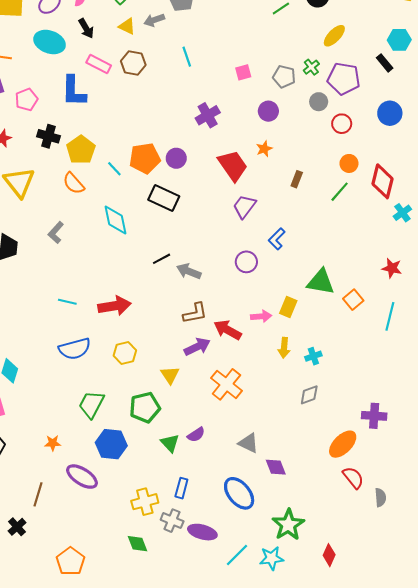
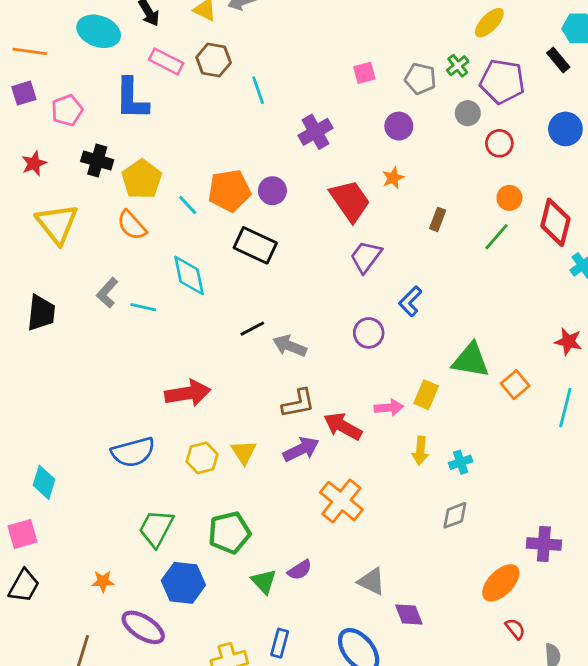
cyan line: (187, 57) -> (258, 90), moved
cyan line: (67, 302) -> (143, 307), moved
yellow triangle: (170, 375) -> (244, 452), moved
red semicircle: (353, 478) -> (515, 629), size x0.7

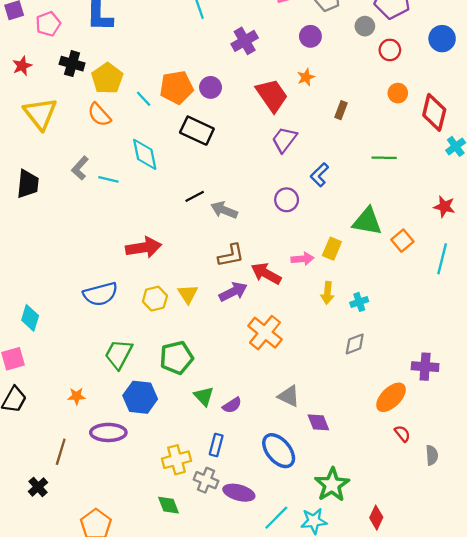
green line: (497, 237) -> (384, 158), moved, turned 50
purple semicircle: (300, 570) -> (232, 405), moved
purple ellipse: (143, 627) -> (108, 432), turned -32

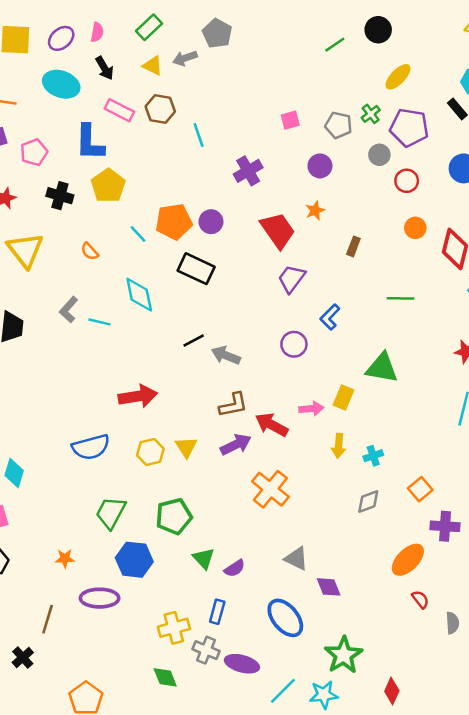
yellow pentagon: (107, 78) -> (108, 186), moved
orange semicircle: (99, 115) -> (90, 251), size x0.7
orange square: (402, 241) -> (420, 489), moved

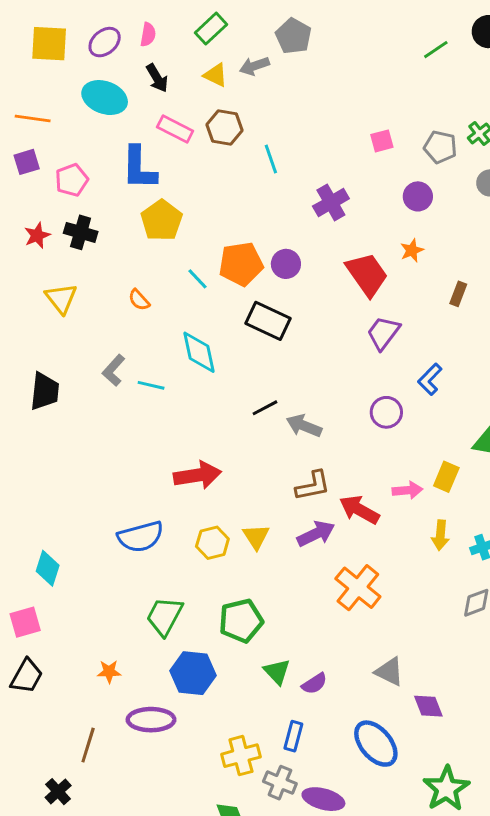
black cross: (60, 196) -> (81, 232), moved
yellow triangle: (25, 250) -> (61, 298), size x0.7

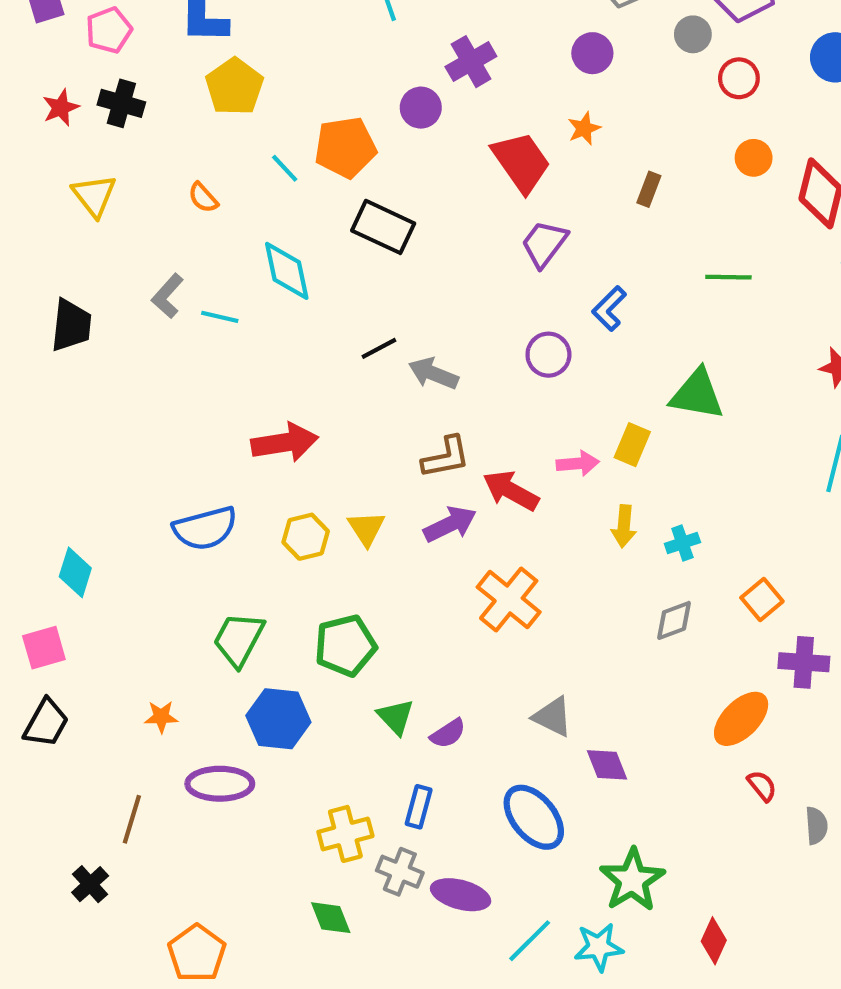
purple circle: (286, 264) -> (421, 108), moved

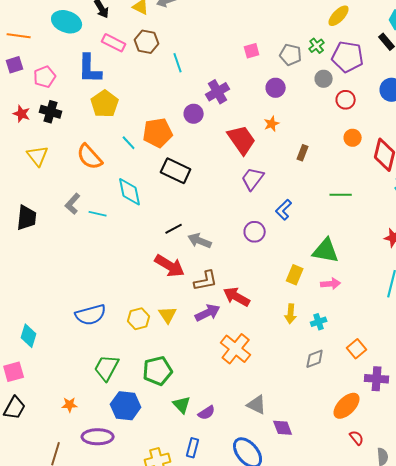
red star: (61, 108) -> (22, 114), turned -30
orange semicircle: (203, 198) -> (90, 157), size x1.8
red arrow: (285, 443) -> (170, 266), moved, turned 40
pink arrow: (578, 463) -> (331, 284), moved

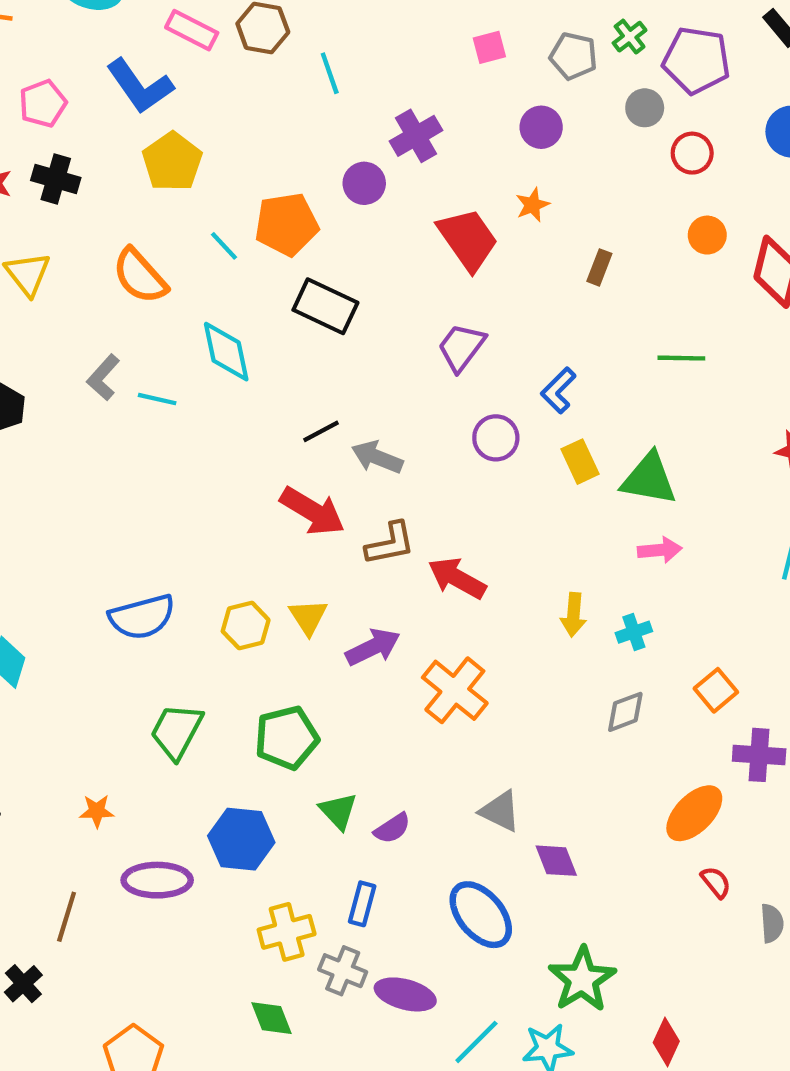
blue L-shape: (90, 69) -> (140, 86), turned -36
purple trapezoid: (253, 179) -> (461, 347), moved
yellow rectangle: (295, 275) -> (580, 462), moved, turned -48
purple arrow: (208, 313) -> (373, 647), moved
blue hexagon: (126, 406) -> (241, 839), moved

